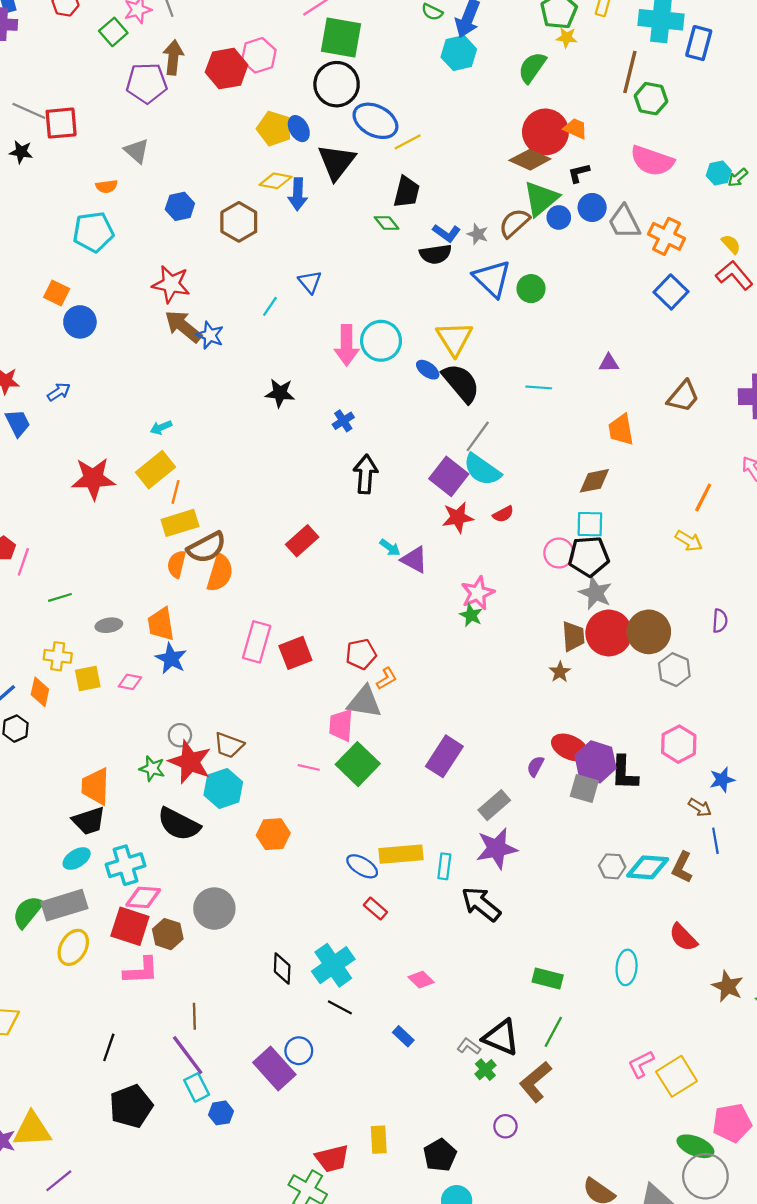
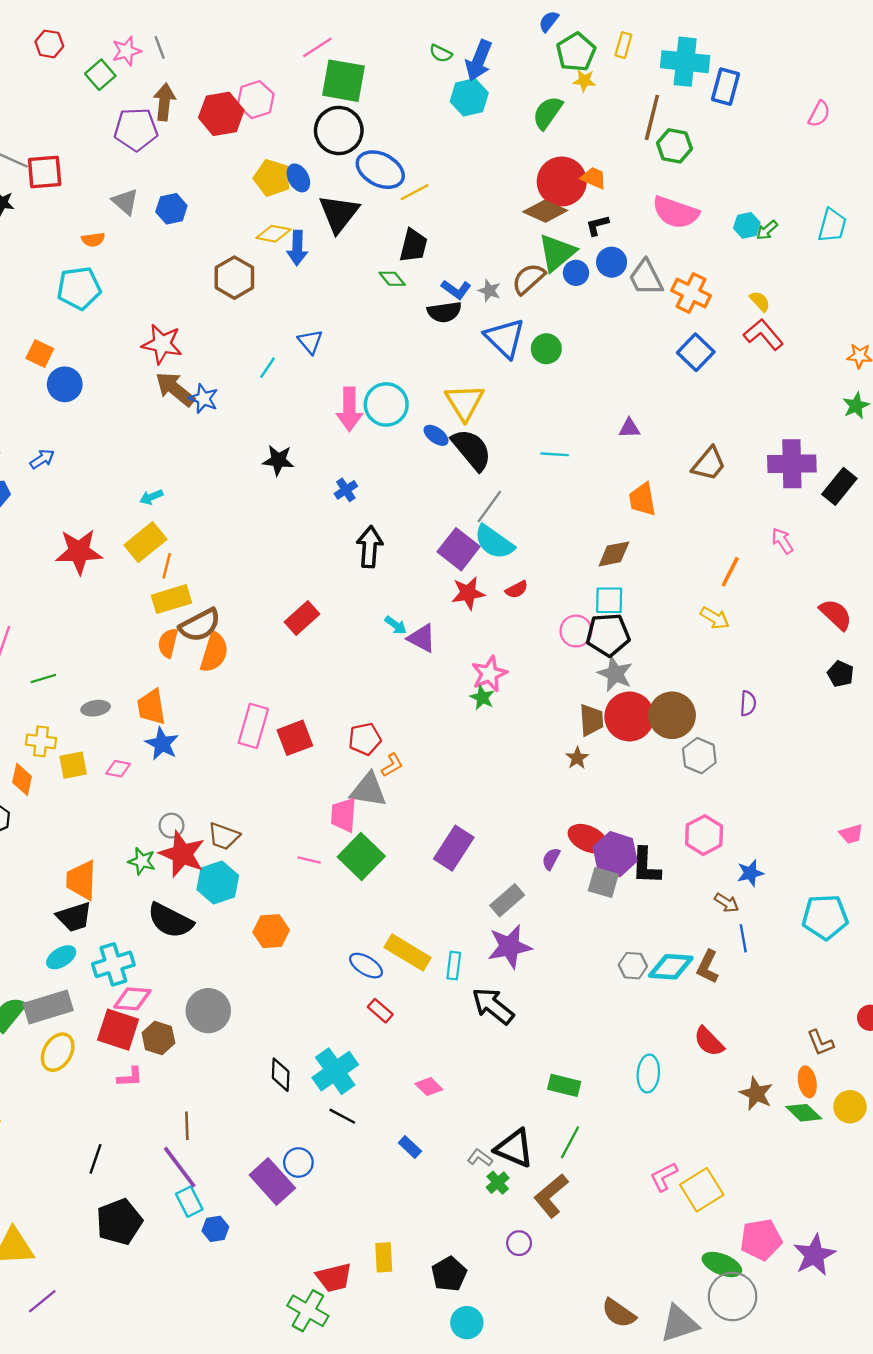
blue hexagon: (180, 206) -> (171, 209), moved
yellow rectangle: (401, 854) -> (408, 953), turned 36
pink L-shape: (141, 971) -> (130, 1077), size x0.7

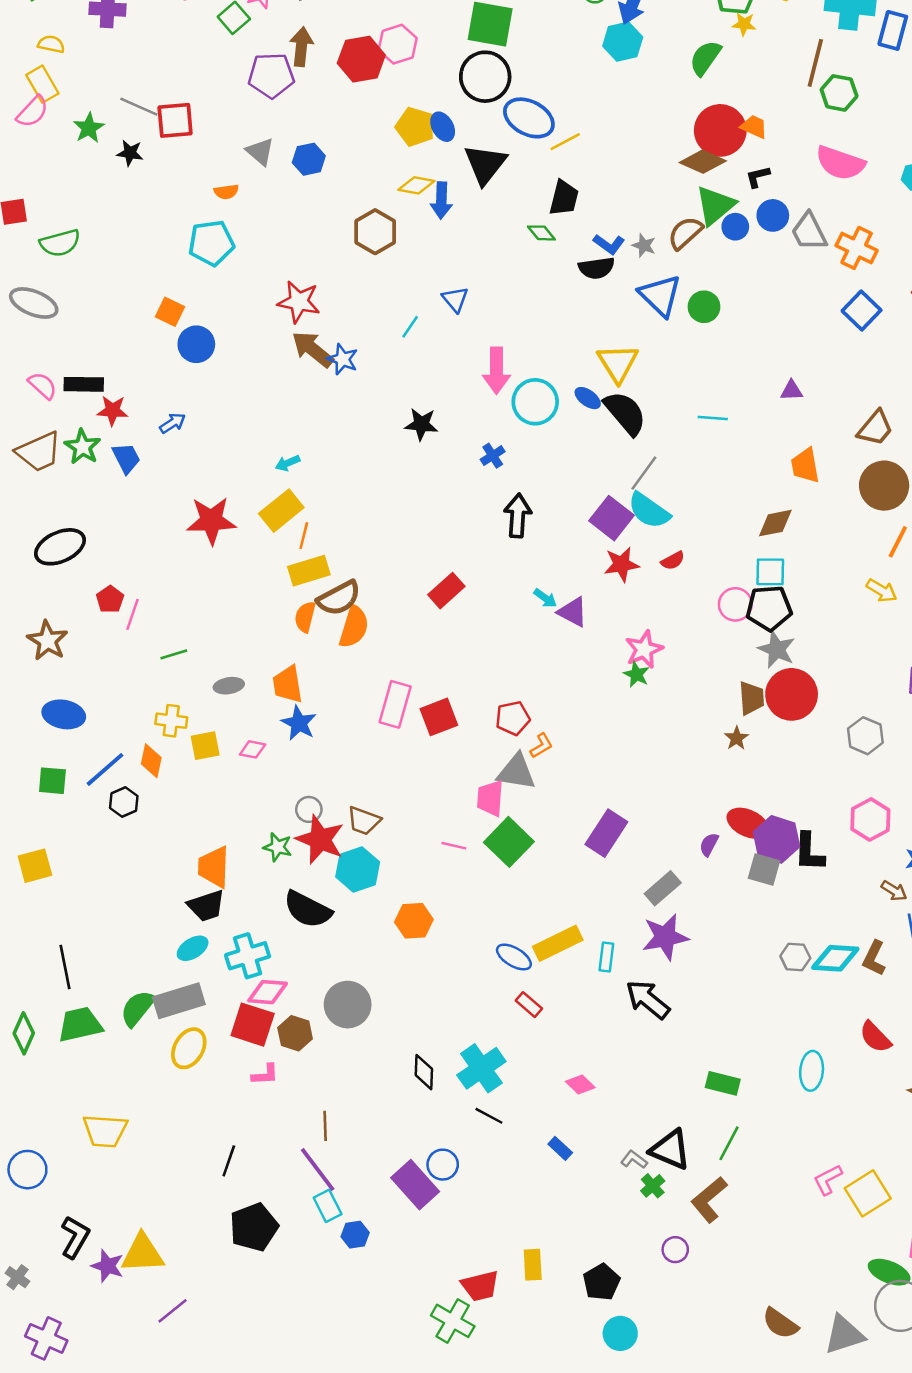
cyan circle: (386, 404) -> (535, 402), moved
brown circle: (672, 715) -> (884, 486), moved
yellow rectangle: (408, 953) -> (558, 943), turned -57

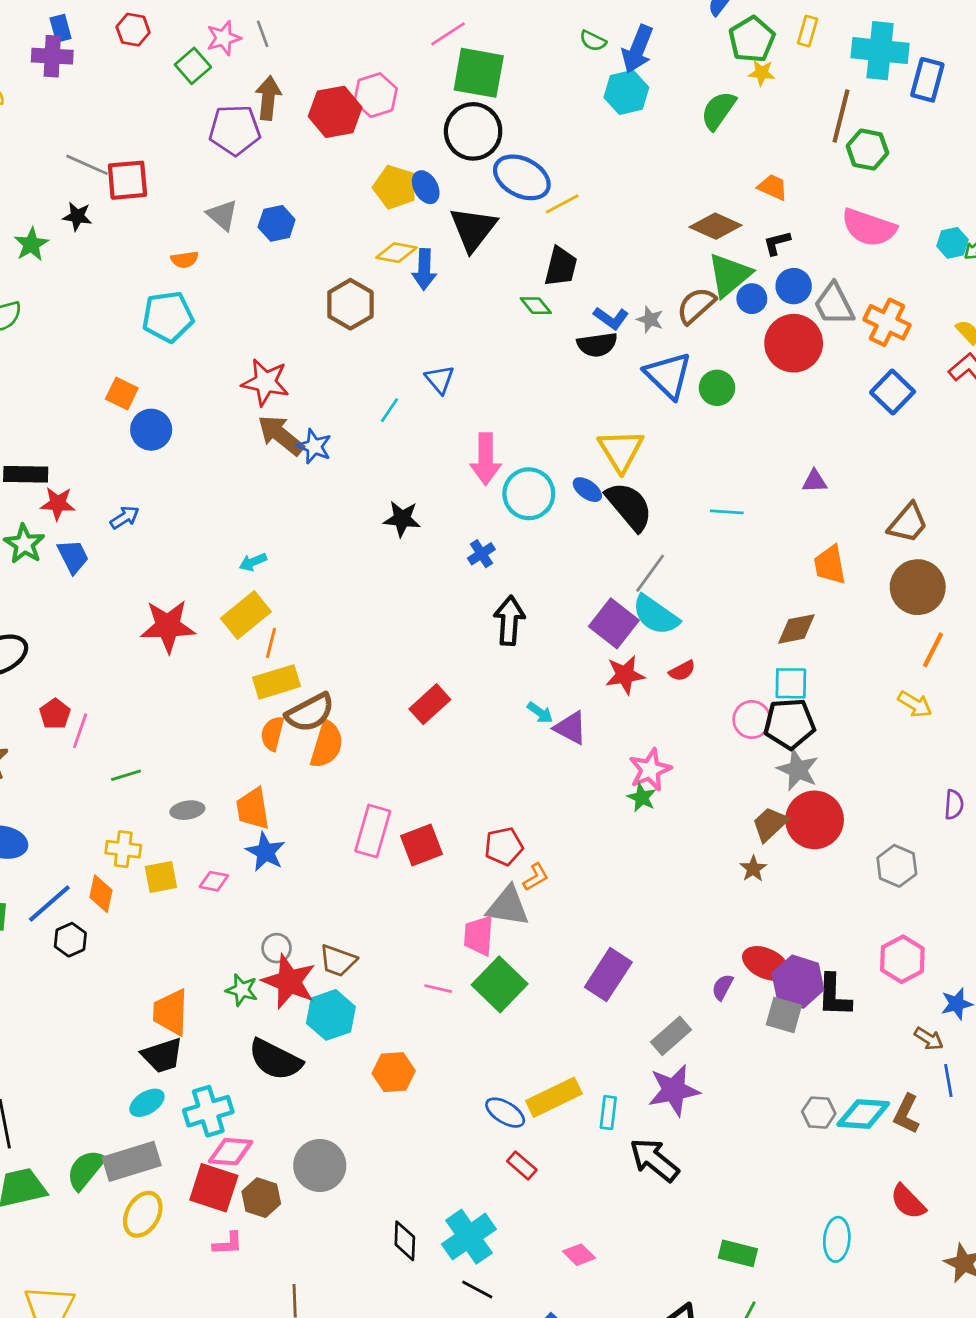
green star: (89, 128) -> (31, 244), moved
red circle: (720, 130) -> (794, 343), moved
brown trapezoid: (752, 698) -> (770, 824), turned -129

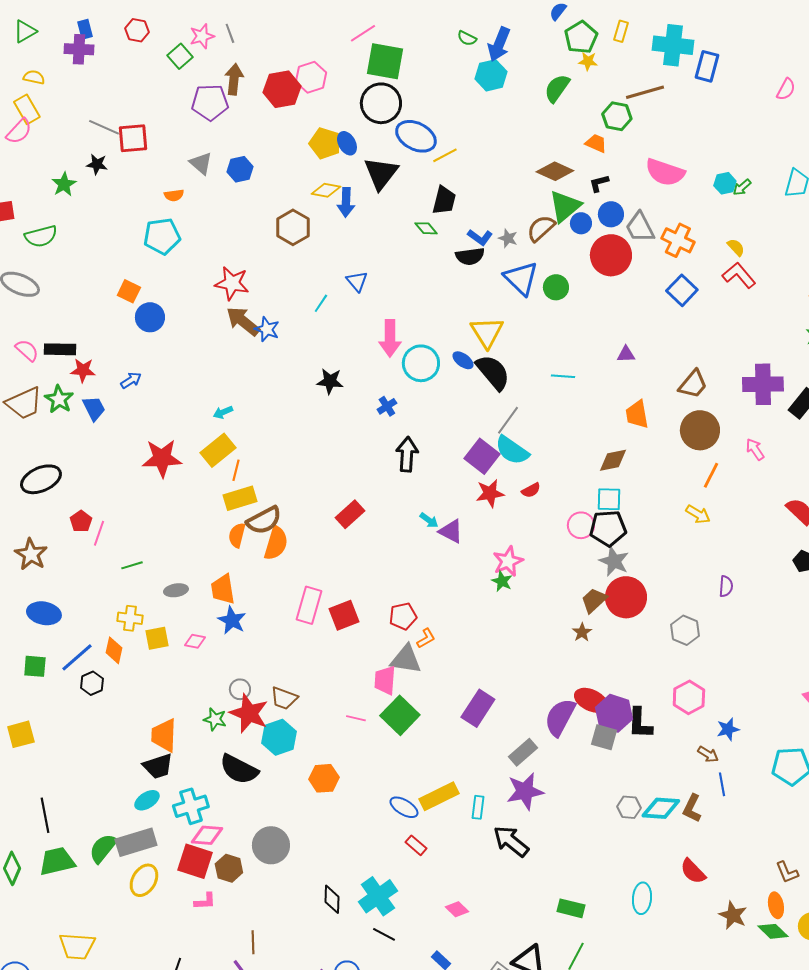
brown line: (841, 116) -> (645, 92), turned 60
green hexagon: (867, 150) -> (617, 116), moved
purple semicircle: (723, 987) -> (560, 717), size x2.0

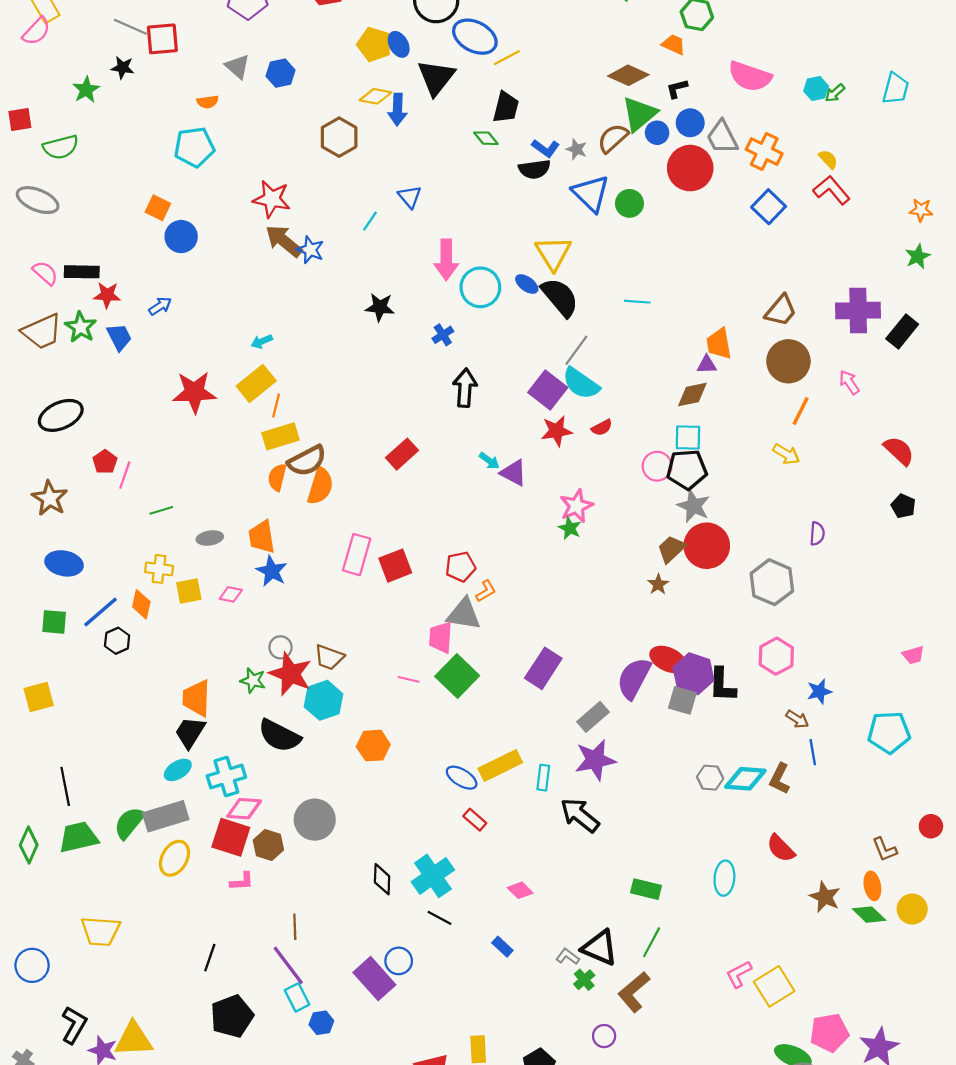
purple triangle: (626, 354) -> (707, 365), moved
gray hexagon: (685, 630) -> (772, 582), size x1.4
black trapezoid: (158, 766) -> (190, 732), turned 140

